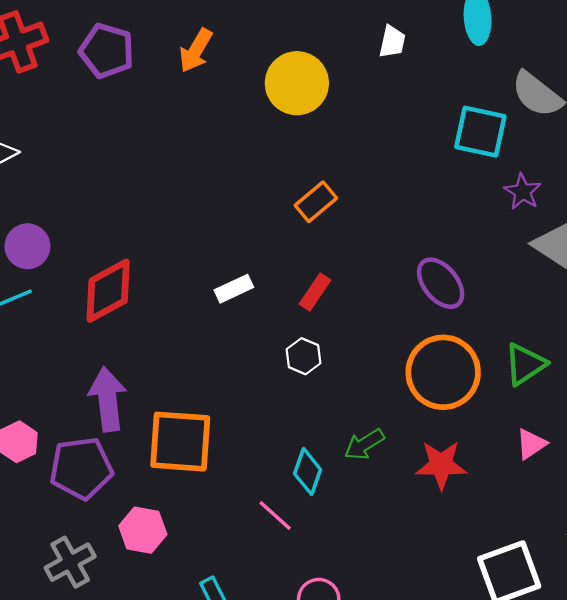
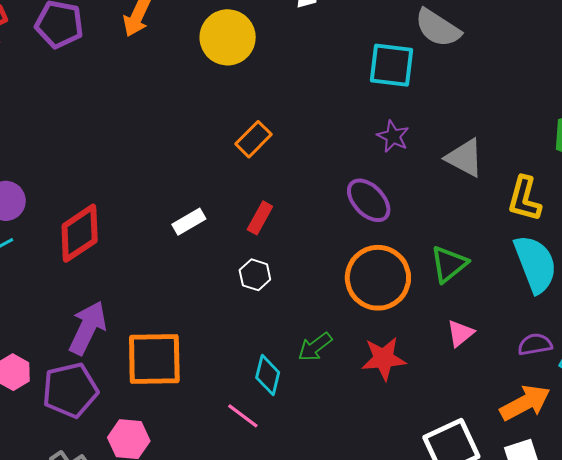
purple star: (523, 192) -> (393, 136), moved
purple arrow: (108, 399) -> (88, 328), turned 38

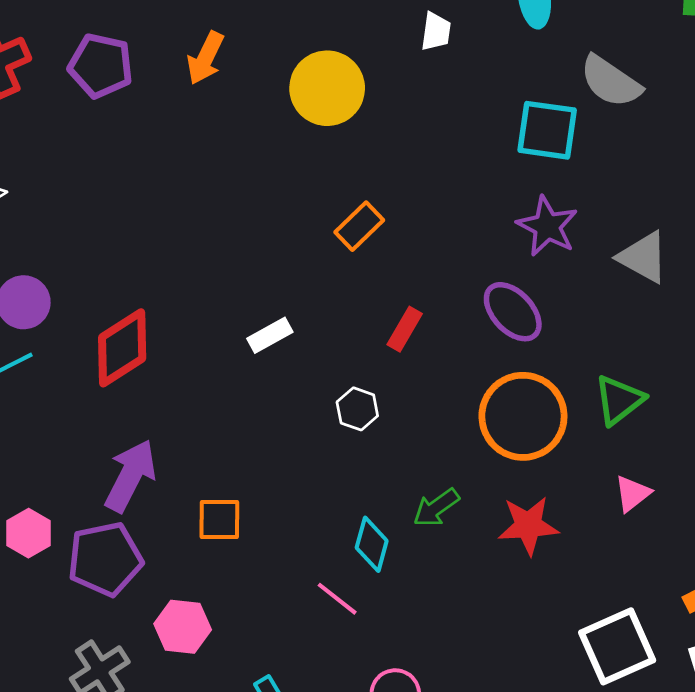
purple star: (393, 136) -> (547, 226), size x1.4
red rectangle: (260, 218) -> (405, 329), moved
orange square: (154, 359) -> (219, 519), size x0.6

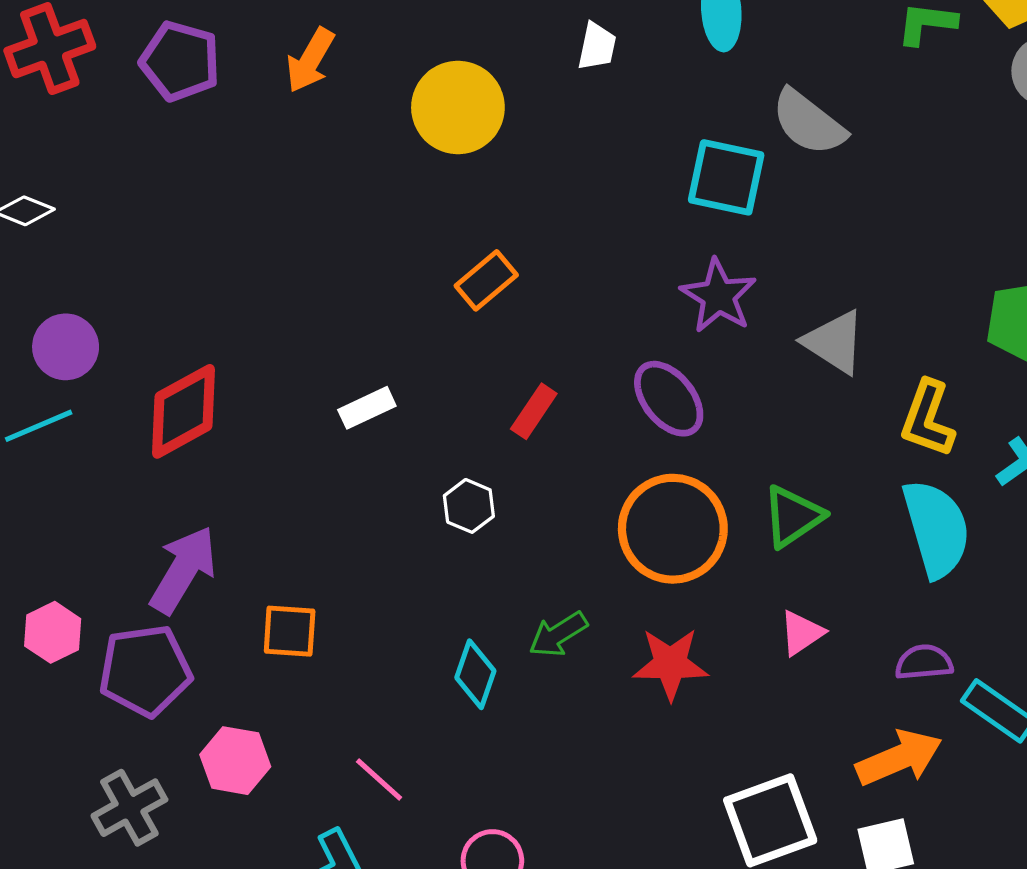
pink line: (337, 599) -> (379, 780), moved

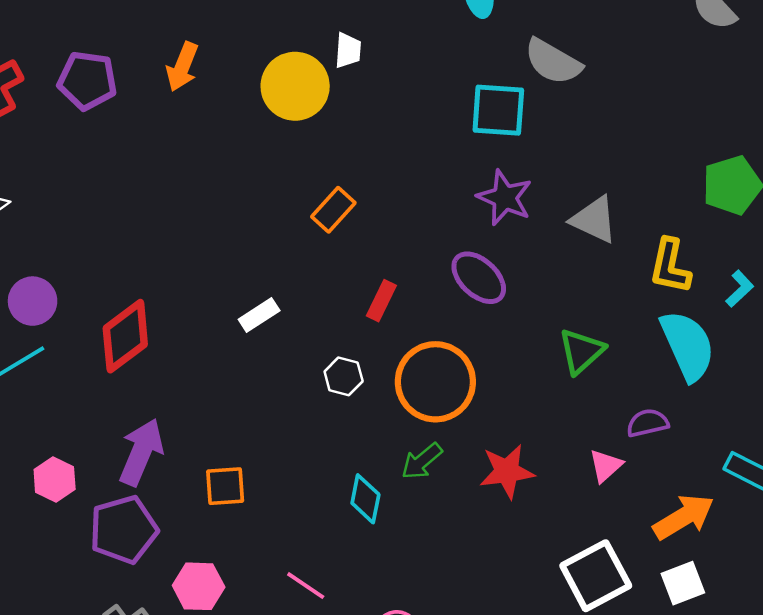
white trapezoid: (597, 46) -> (348, 50), moved
orange circle: (673, 529) -> (435, 382), moved
pink hexagon: (53, 632) -> (55, 479), moved
pink triangle: (802, 633) -> (606, 466), moved
purple semicircle: (924, 662) -> (648, 423), moved

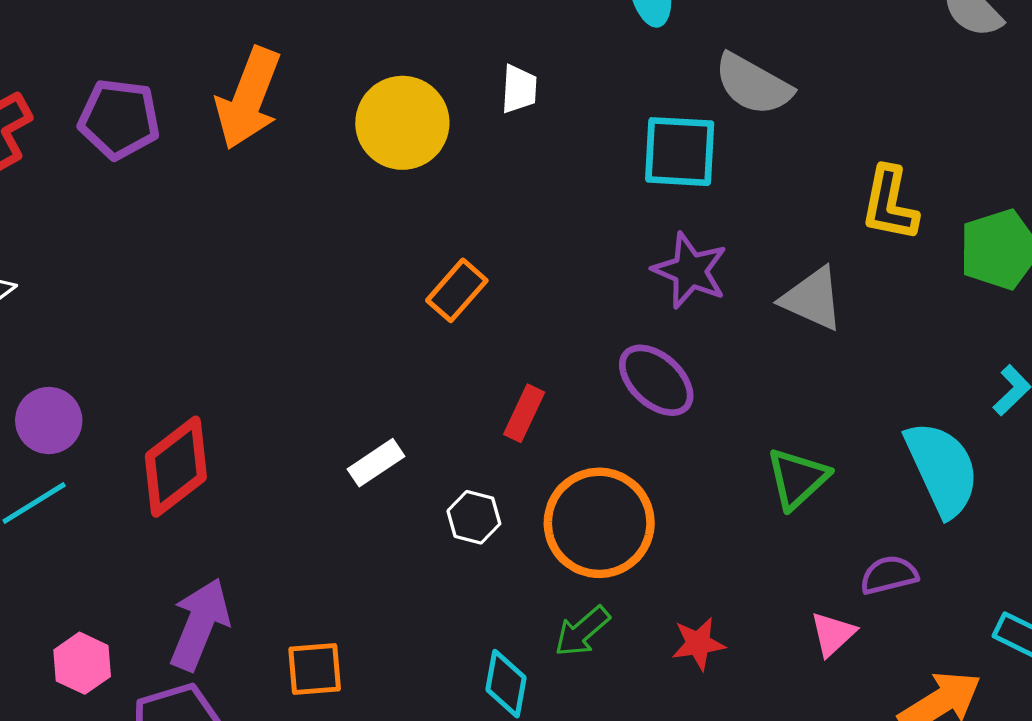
white trapezoid: (348, 50) -> (519, 89), moved
orange arrow: (182, 67) -> (248, 98), size x1.5
yellow L-shape: (670, 266) -> (890, 204), moved
white rectangle: (259, 315) -> (376, 463), moved
red star: (507, 471) -> (698, 644), size x0.7

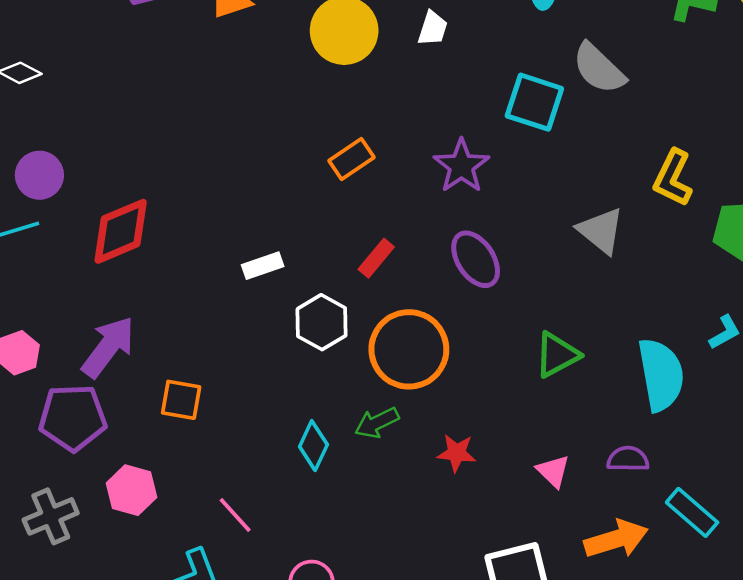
purple star: (690, 271) -> (461, 166), moved
white hexagon: (474, 517) -> (322, 322), size x1.4
purple semicircle: (889, 575) -> (628, 459), moved
pink triangle: (833, 634) -> (553, 471), turned -48

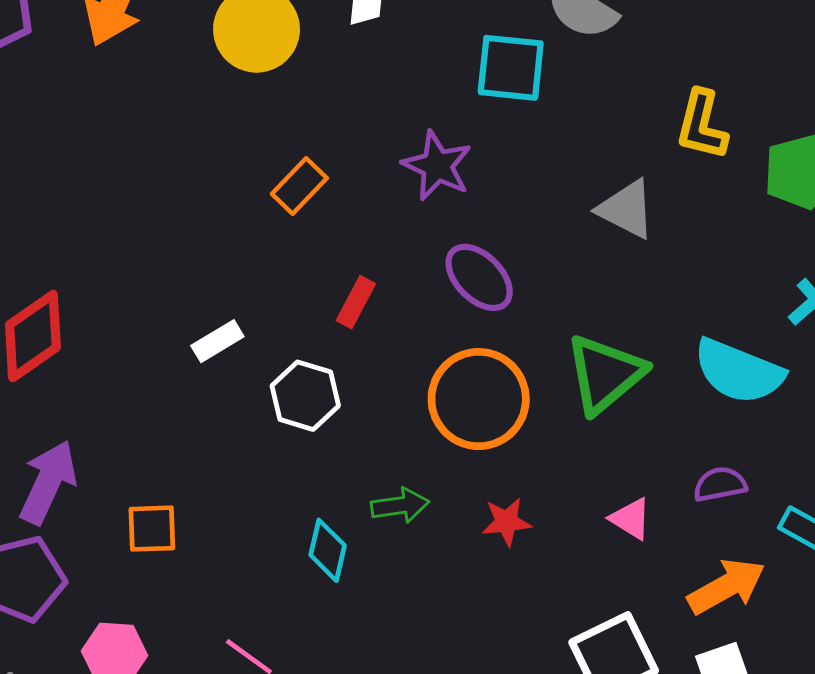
orange circle: (409, 349) -> (479, 399), moved
green triangle: (557, 355) -> (605, 374), size x1.4
cyan semicircle: (661, 375) -> (739, 371), turned 134
green arrow: (377, 423) -> (400, 505), turned -150

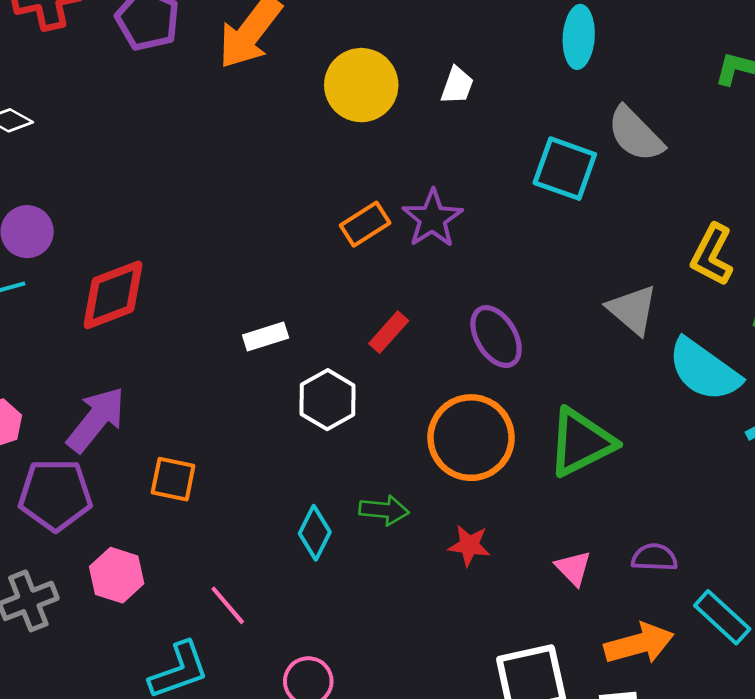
purple star: (437, 166) -> (432, 219), moved
cyan semicircle: (739, 371) -> (704, 370), moved

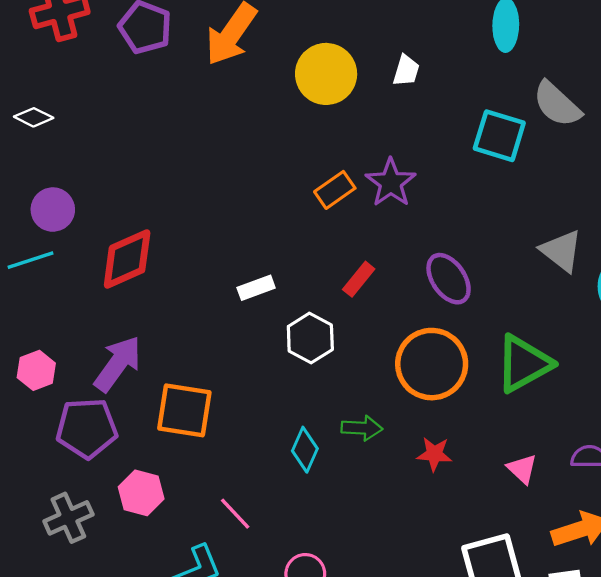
orange square: (173, 479) -> (184, 410), size x1.5

